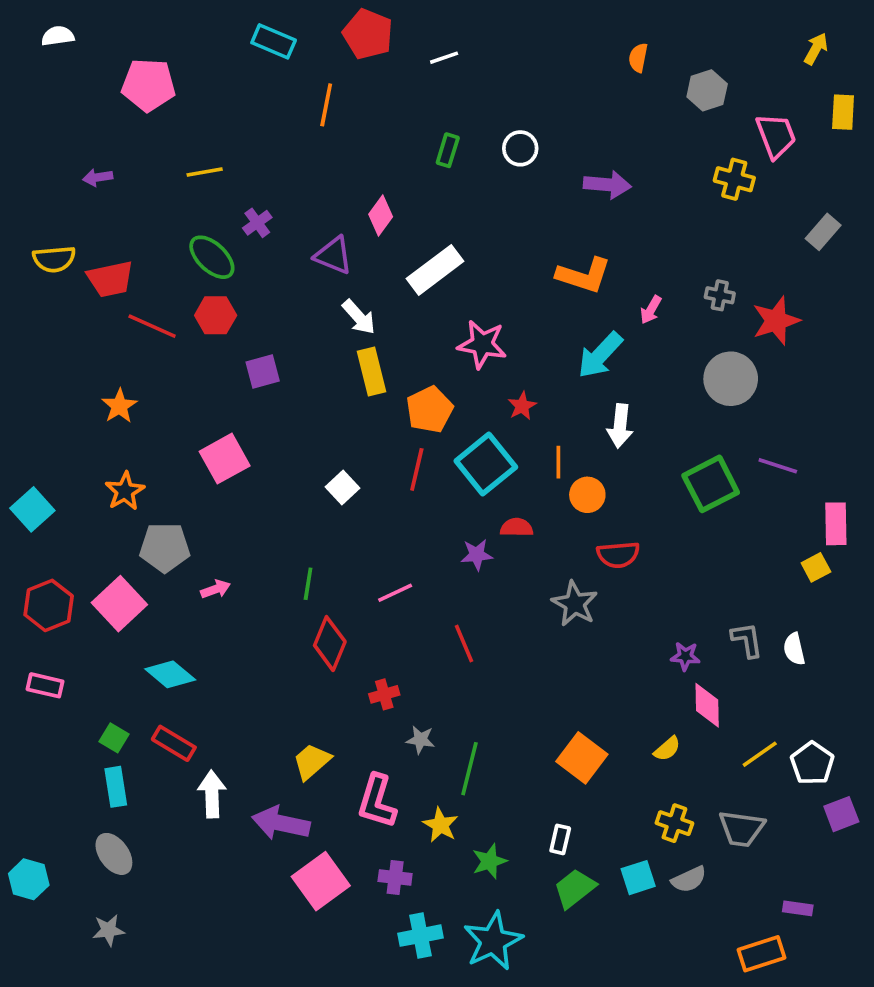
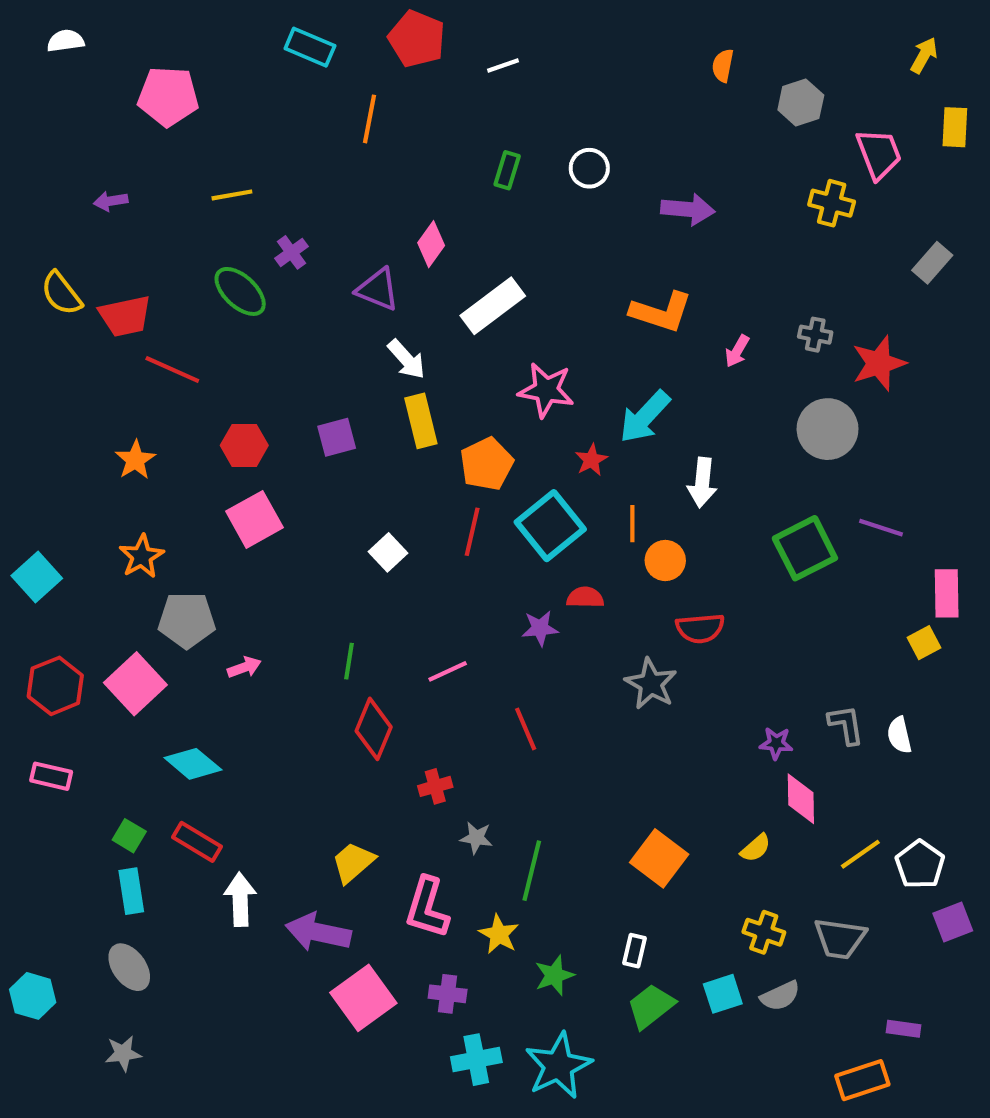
yellow semicircle: (54, 259) -> (61, 294), turned 57
red hexagon: (216, 315) -> (244, 445), moved
cyan arrow: (600, 355) -> (645, 417), moved
purple square: (263, 371) -> (337, 437), moved

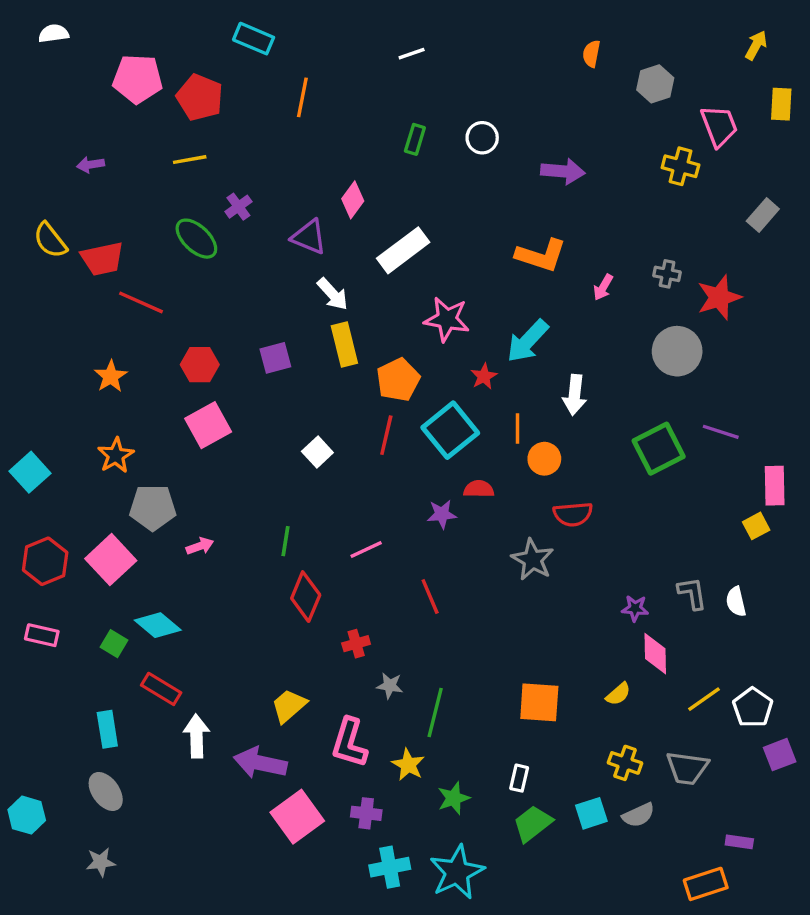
red pentagon: (417, 39) -> (200, 97), moved
green square: (129, 836) -> (114, 644), moved
orange square: (659, 858) -> (539, 702), turned -33

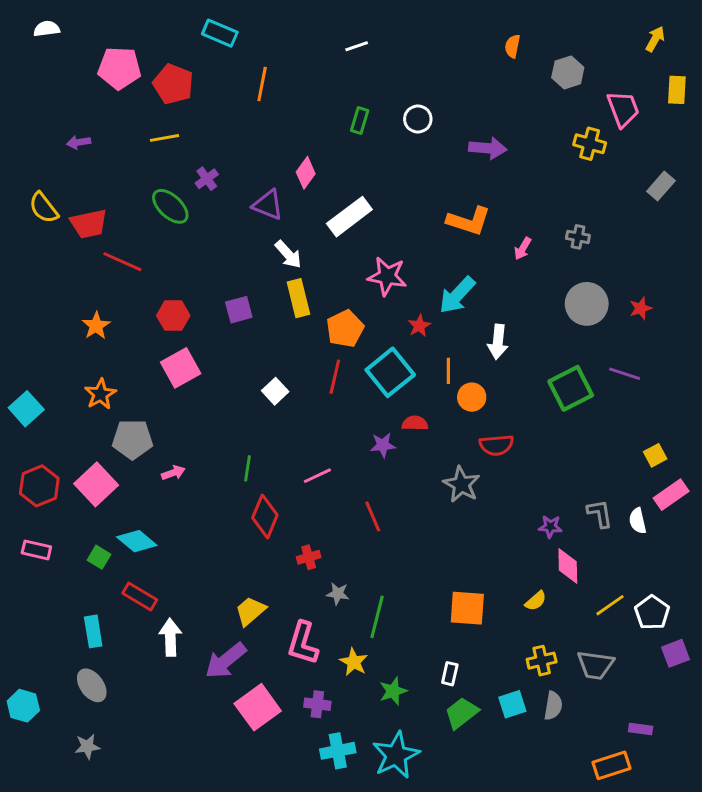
red star: (719, 297) -> (641, 308), moved, size x0.6
pink rectangle: (775, 486) -> (671, 495), moved, turned 56
purple arrow: (260, 763) -> (226, 661), turned -51
yellow cross: (625, 763) -> (542, 661), turned -32
gray semicircle: (638, 815) -> (553, 706), turned -56

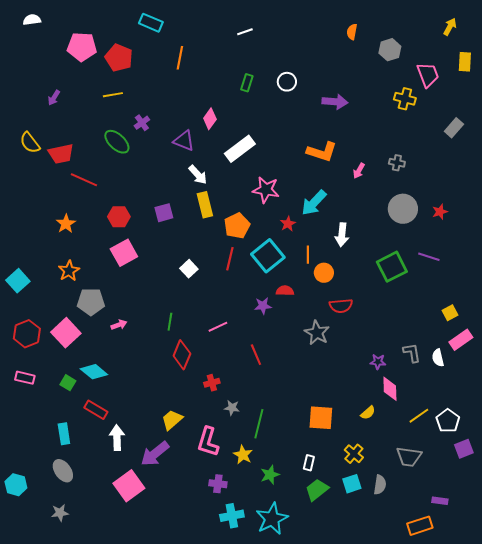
purple arrow: (79, 142) -> (54, 98), turned -49
yellow cross: (542, 661) -> (354, 454), moved, turned -36
pink square: (258, 707) -> (129, 486), moved

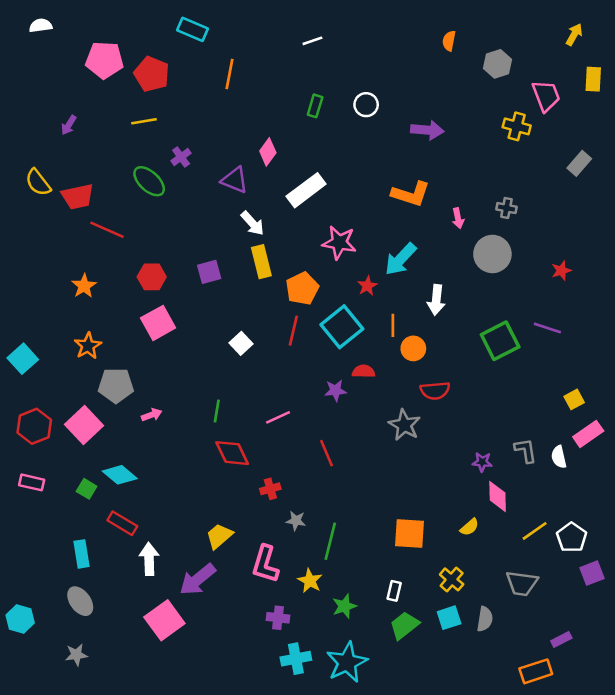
pink arrow: (359, 171) -> (458, 218), turned -42
gray circle: (403, 209) -> (492, 254), moved
red diamond: (182, 355) -> (232, 453), turned -48
purple rectangle: (440, 501) -> (561, 639), turned -35

